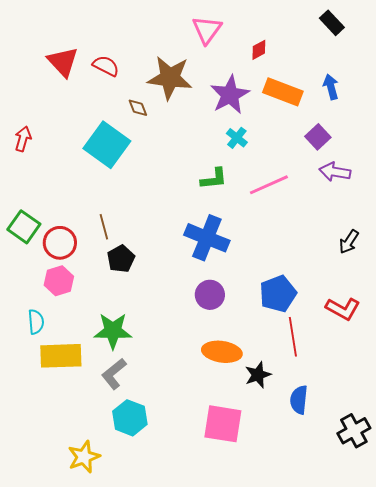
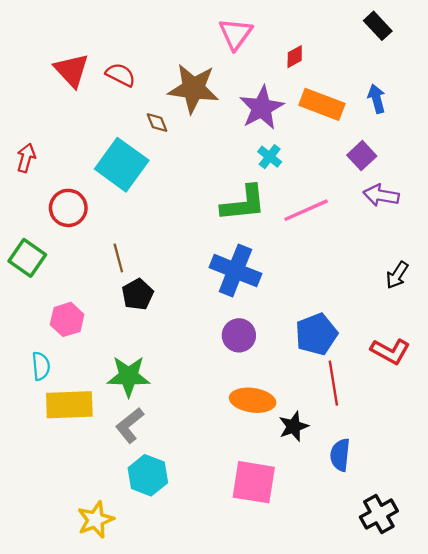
green L-shape: (214, 179) -> (243, 203), size x1.5
red circle: (60, 243) -> (68, 208), moved
black cross: (354, 431) -> (379, 514), moved

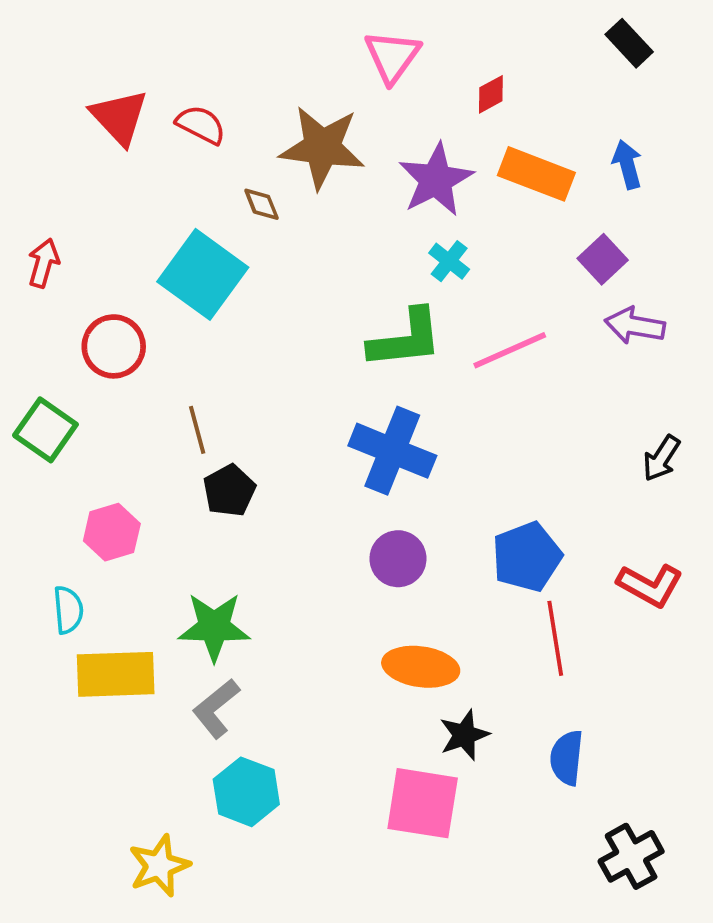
black star: (294, 426) -> (464, 735), moved

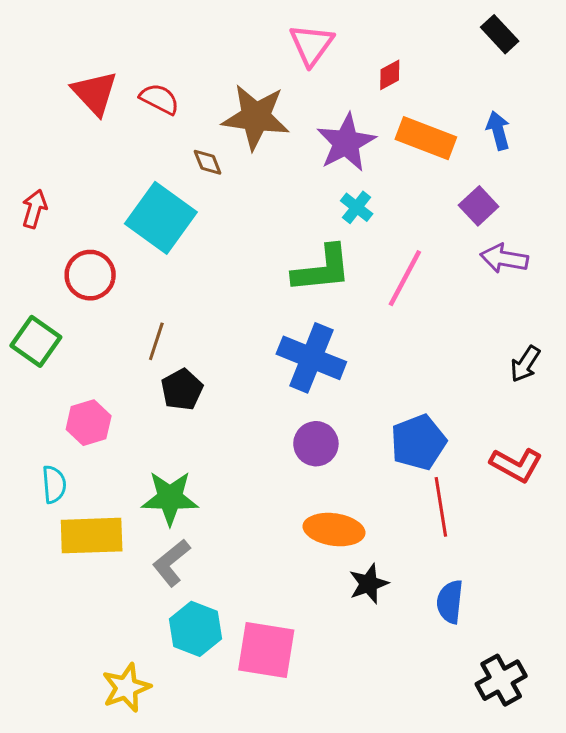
pink line: (510, 350) -> (405, 278), turned -38
brown line: (197, 430) -> (156, 341), turned 33
pink square: (423, 803) -> (266, 650), moved

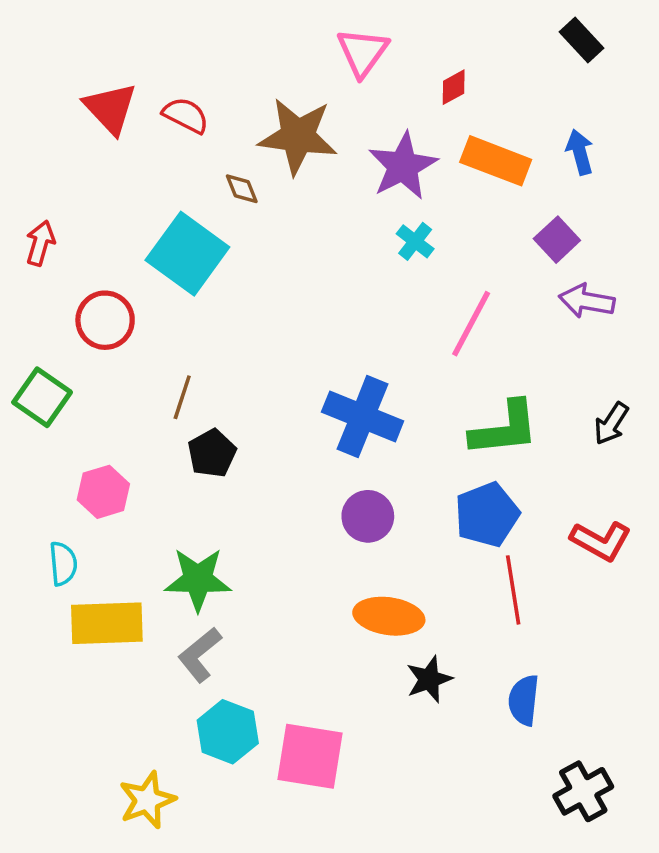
green L-shape: (322, 269) -> (504, 429), moved

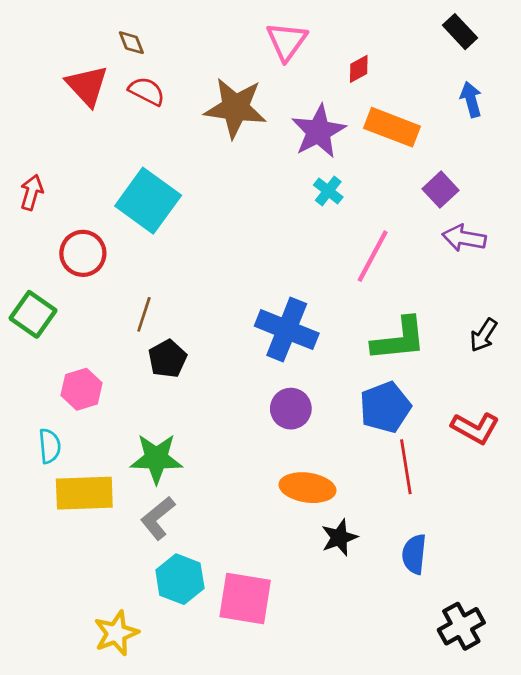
blue arrow: (580, 152) -> (471, 99), moved
brown diamond: (242, 189) -> (131, 43), moved

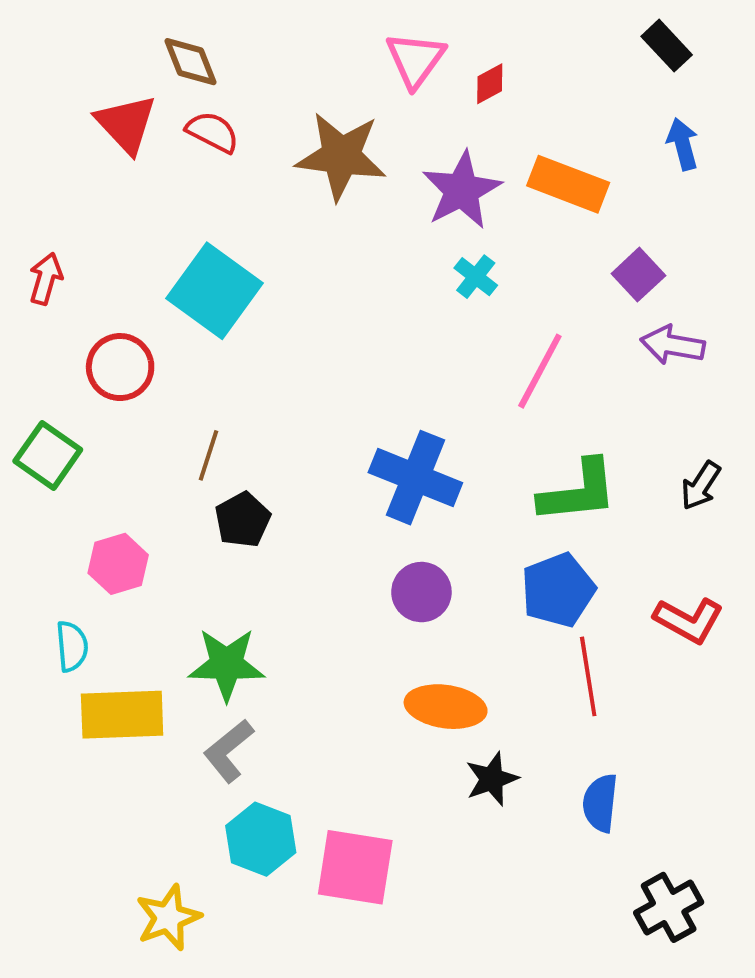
brown diamond: (131, 43) -> (190, 62), size x1.4
red diamond: (359, 69) -> (490, 84), moved

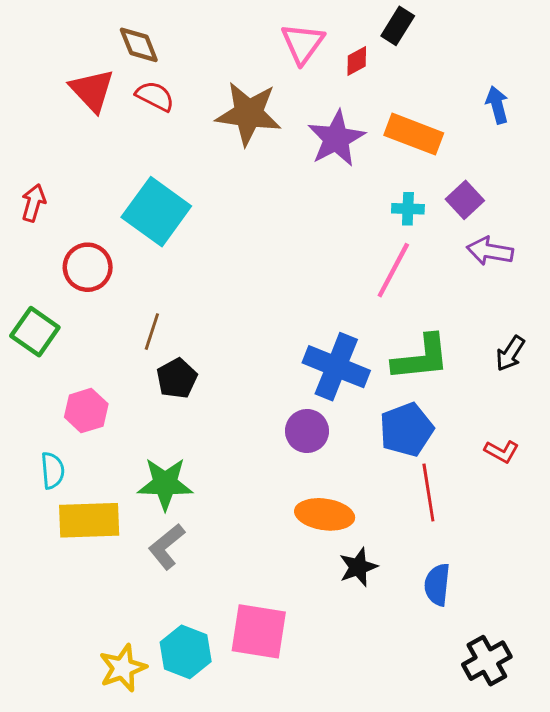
black rectangle: (667, 46) -> (398, 26), moved, turned 75
cyan cross: (476, 277) -> (408, 209), moved, turned -36
blue cross: (415, 478) -> (336, 367), moved
red L-shape: (689, 620) -> (502, 451), size x0.7
cyan hexagon: (261, 839) -> (186, 652), moved

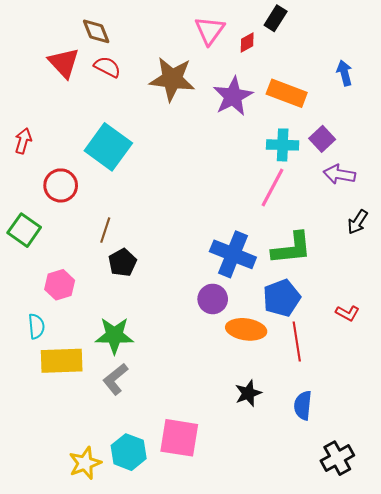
cyan cross: (408, 209) -> (283, 145), size x1.4
black arrow: (510, 353) -> (358, 222), moved
orange ellipse: (325, 514) -> (246, 329), moved

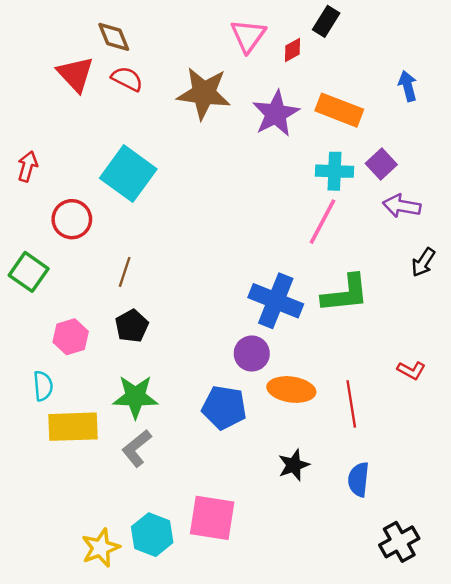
black pentagon: (122, 262) -> (132, 326), moved
blue pentagon: (282, 298) -> (224, 407), moved, turned 30

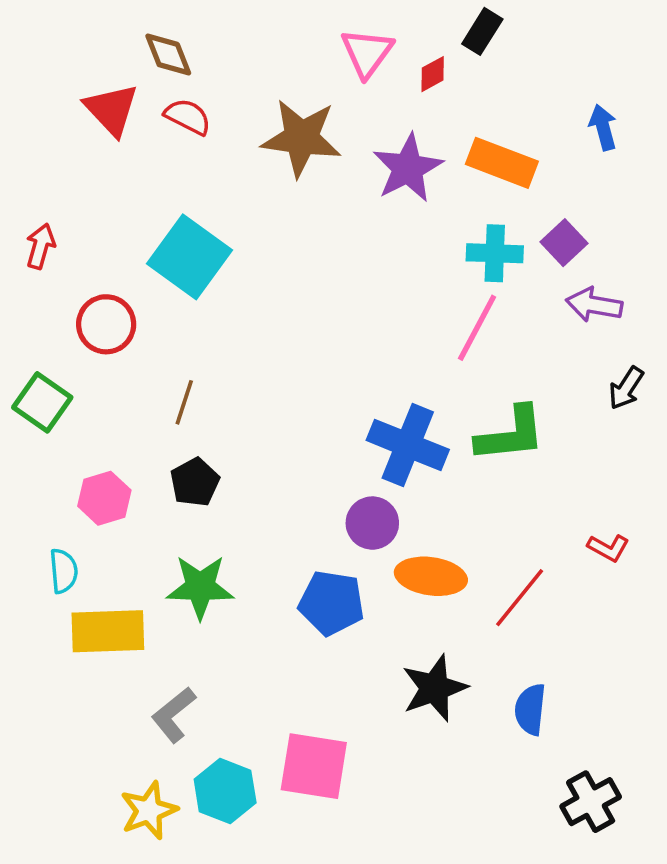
red line: (351, 404) -> (520, 598), turned 48
gray L-shape: (137, 448) -> (174, 715), moved
black star: (294, 465) -> (434, 688), size x1.4

